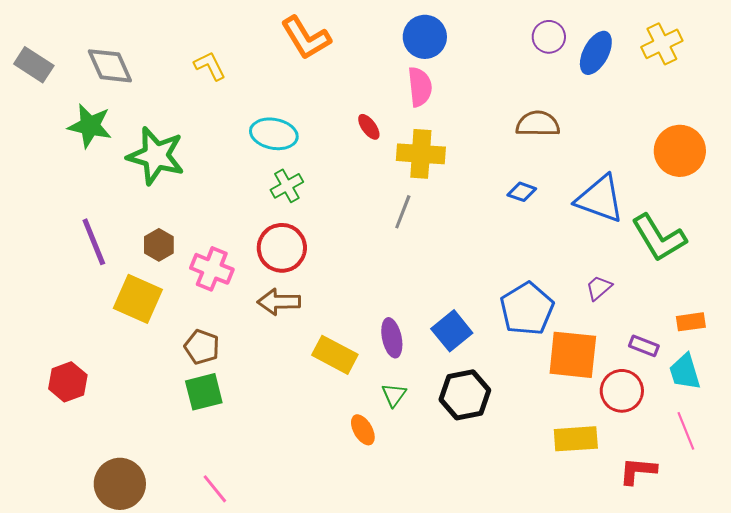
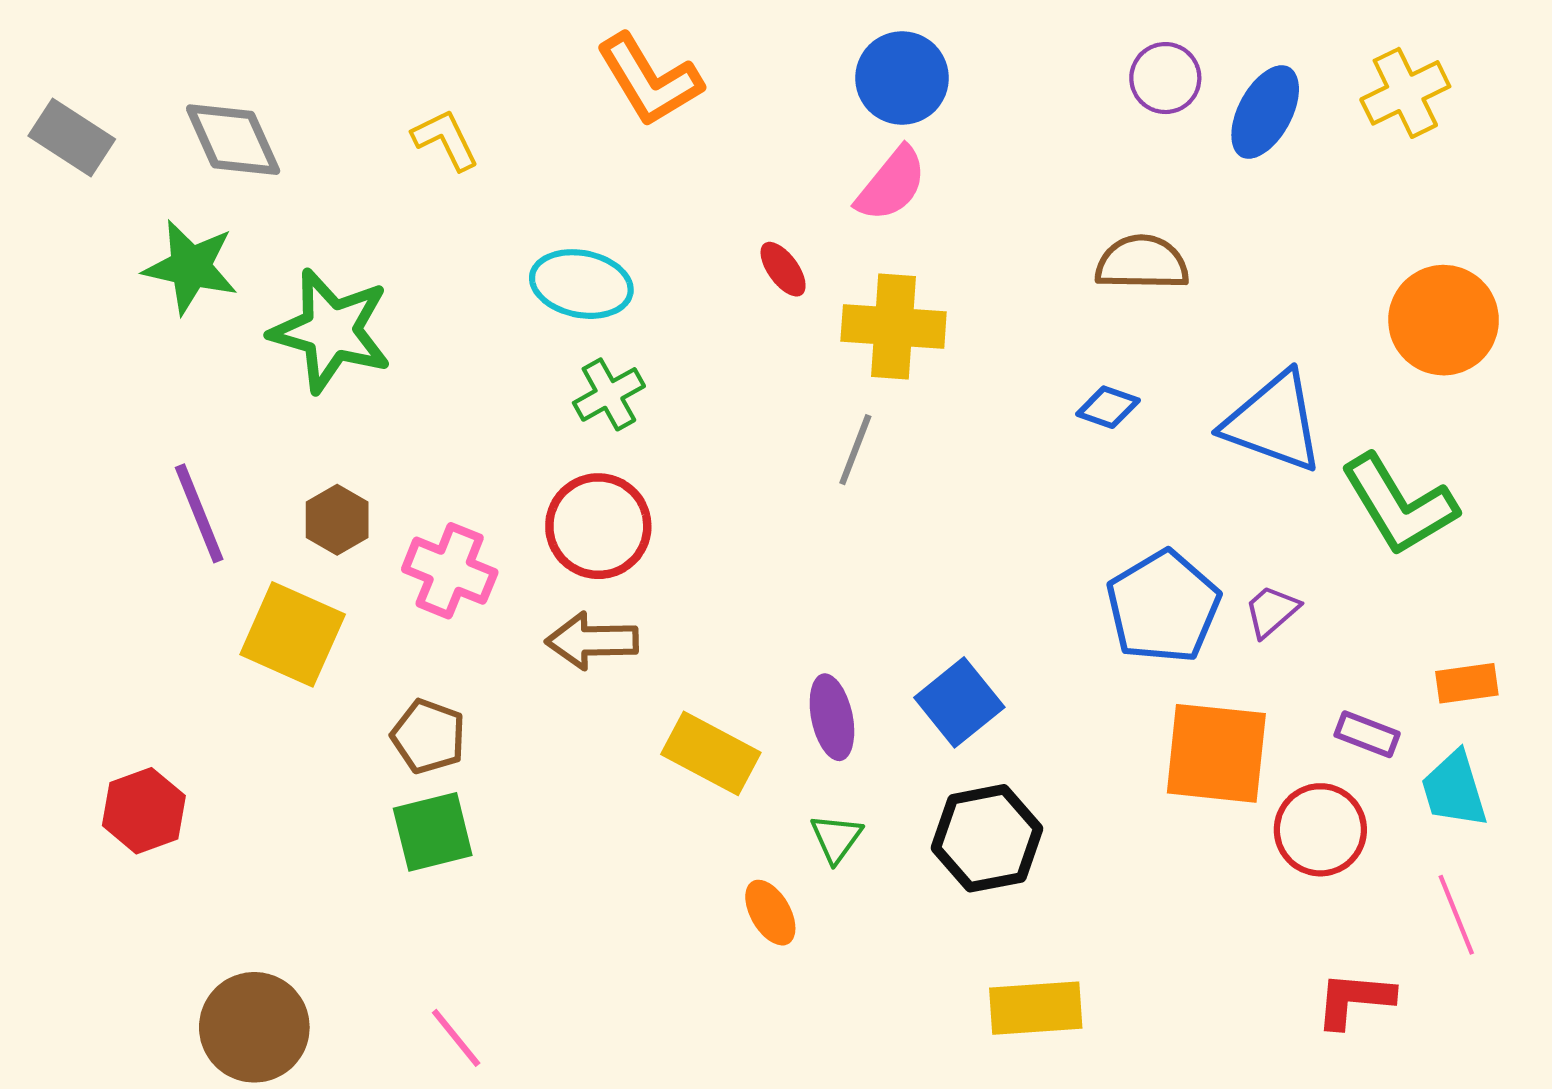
pink semicircle: (420, 87) -> (891, 184), turned 45
blue pentagon: (527, 309) -> (1163, 607), moved
yellow rectangle: (576, 439) -> (1036, 1008), moved

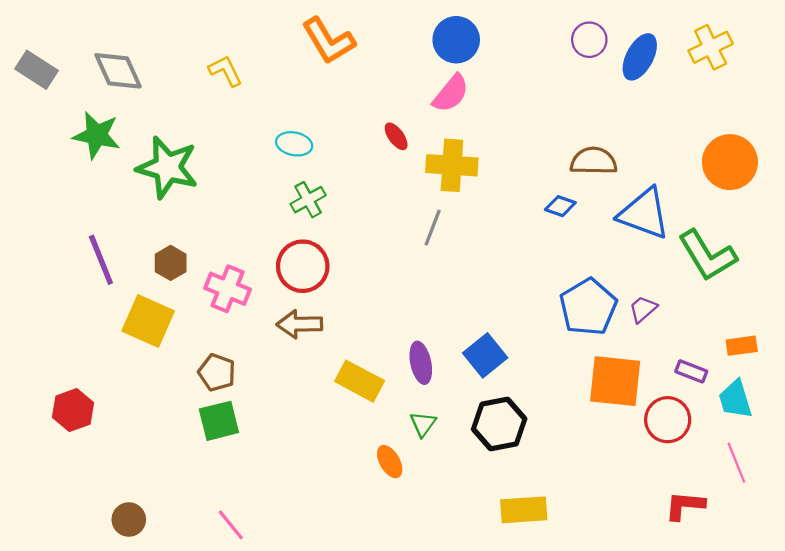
brown semicircle: (1142, 263) -> (594, 161), moved
cyan ellipse: (581, 284) -> (294, 144), size x0.7
brown circle: (254, 1027) -> (129, 520), size x0.6

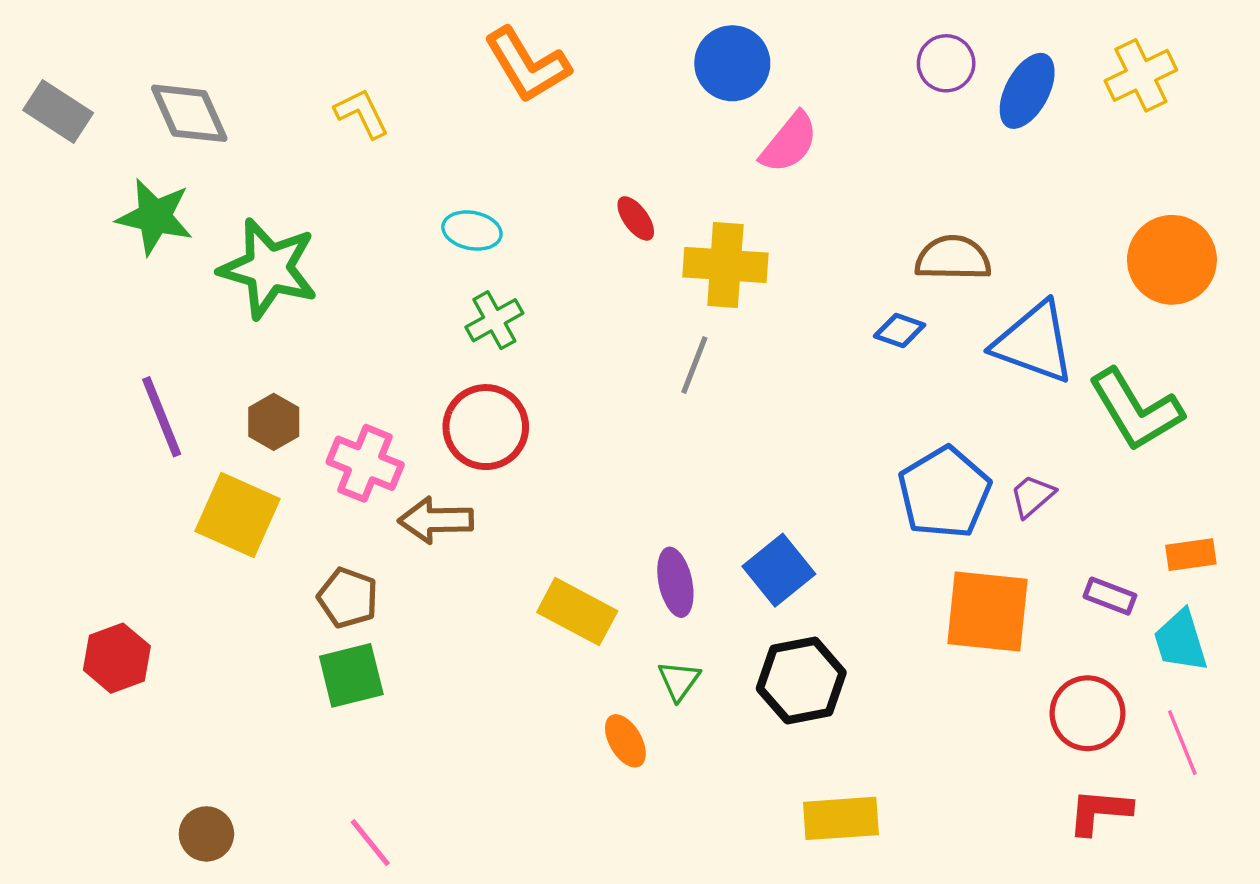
pink semicircle: (451, 93) -> (789, 143), moved
brown arrow: (299, 324) -> (436, 520), moved
red circle: (668, 420) -> (1087, 713), moved

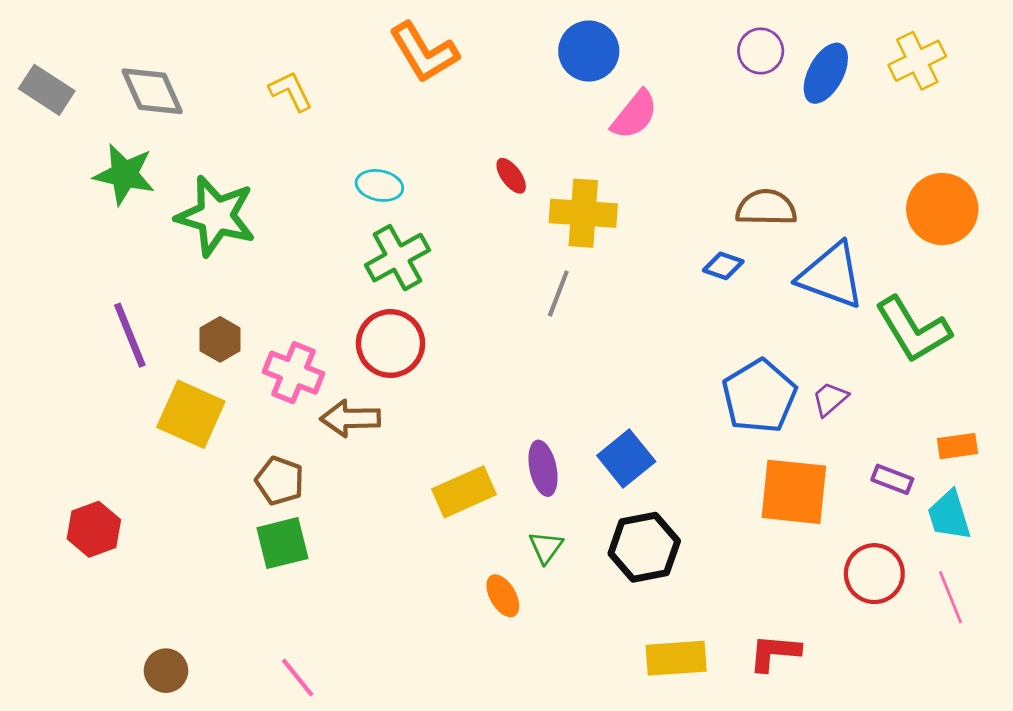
green cross: (494, 320) -> (397, 258), size x1.4
yellow rectangle: (577, 612) -> (464, 492), turned -52
red L-shape: (1100, 812) -> (775, 653), moved

